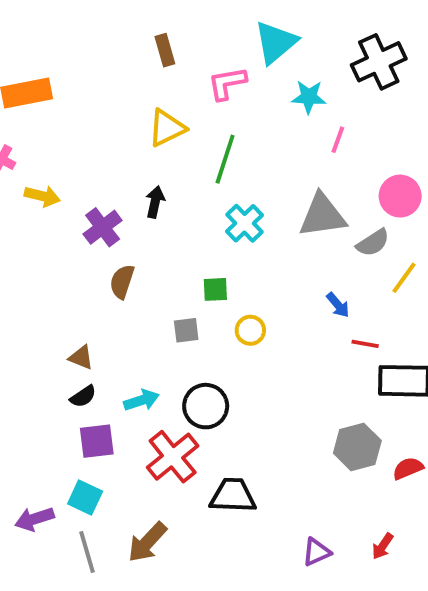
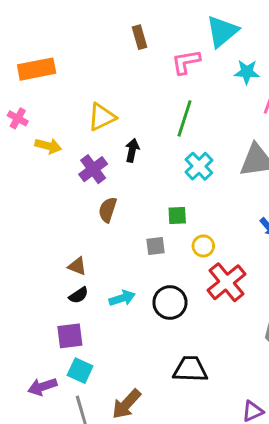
yellow triangle: (167, 128) -> (102, 117), moved
purple square: (97, 441) -> (70, 336), moved
red cross: (173, 457) -> (226, 282), moved

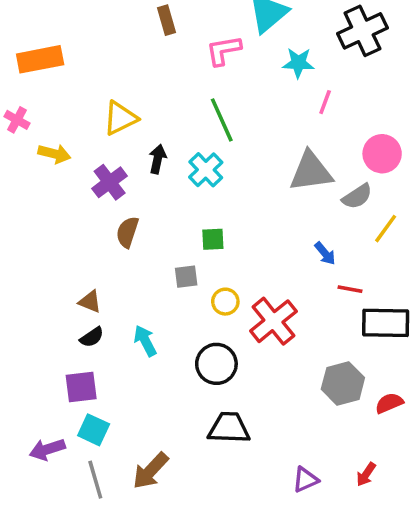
green line: (184, 118) -> (222, 120), turned -42
cyan cross: (199, 166) -> (206, 170), moved
yellow circle: (203, 246) -> (225, 302), moved
cyan arrow: (122, 298) -> (145, 341), turned -100
black circle: (170, 302) -> (216, 364), moved

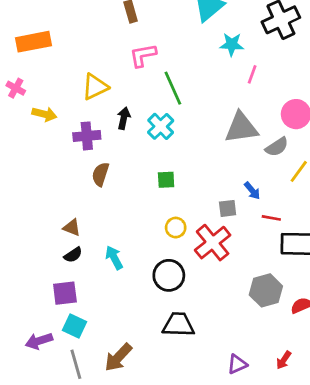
pink L-shape: (224, 50) -> (143, 55), moved
purple cross: (110, 182) -> (87, 136), turned 32
gray square: (186, 277) -> (228, 208), moved

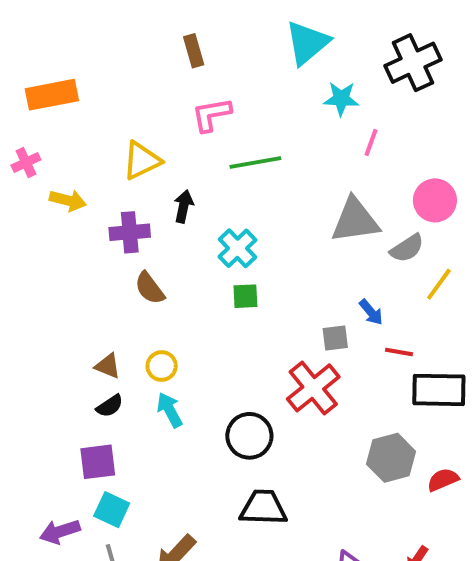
pink cross: (16, 88) -> (26, 162), turned 36
green line: (173, 88) -> (255, 162), turned -76
cyan cross: (161, 126) -> (237, 248), moved
brown semicircle: (100, 174) -> (150, 288), turned -55
yellow circle: (176, 228) -> (162, 366), moved

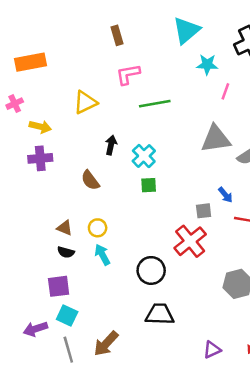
black arrow: (184, 206) -> (111, 145), moved
purple cross: (130, 232) -> (40, 158), moved
black semicircle: (110, 406) -> (66, 252), turned 49

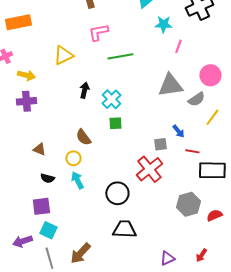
brown semicircle: (90, 180) -> (83, 137), moved
brown triangle: (65, 228) -> (39, 149), moved

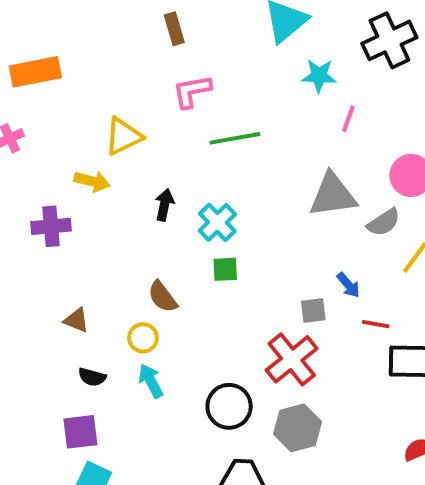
yellow arrow: (26, 75) -> (92, 181), moved
gray hexagon: (188, 204) -> (298, 428), moved

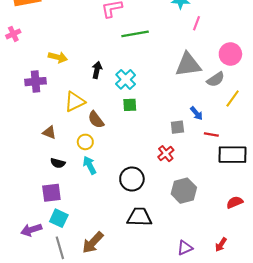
yellow triangle: (123, 136) -> (75, 102), moved
red cross: (292, 359) -> (166, 154), size x0.6
gray hexagon: (298, 428) -> (184, 191), moved

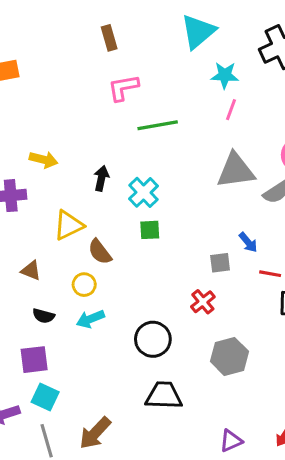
pink line: (197, 23) -> (231, 110), moved
cyan arrow: (90, 165) -> (90, 319), turned -84

